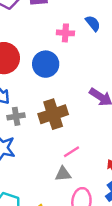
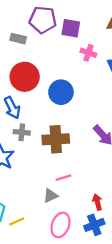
pink cross: (65, 33) -> (88, 53), moved
gray triangle: (63, 174) -> (50, 196), turned -35

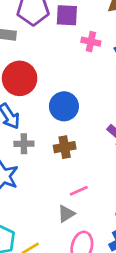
blue circle: (61, 92) -> (64, 106), moved
brown cross: (56, 139) -> (65, 147), size x0.7

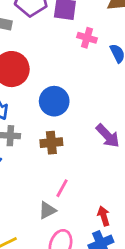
pink line: (79, 191) -> (62, 188), turned -42

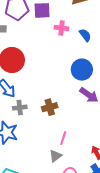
blue circle: (54, 101) -> (82, 70), moved

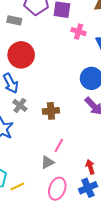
gray cross: (20, 108) -> (20, 105), turned 32

